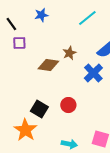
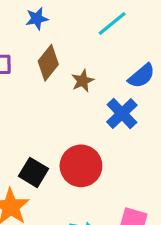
brown diamond: (48, 65) -> (48, 63), moved, turned -60
red circle: (68, 105) -> (81, 166), size x1.6

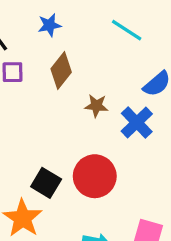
cyan line: (112, 24) -> (127, 30), turned 72
brown star: (83, 81) -> (96, 106), moved, turned 30

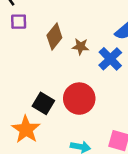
brown diamond: (61, 70) -> (54, 37), moved

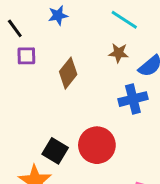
brown star: (80, 46) -> (119, 53), moved
blue cross: (110, 59) -> (133, 99), turned 30

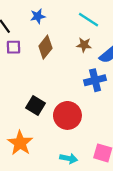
brown diamond: (68, 73) -> (45, 47), moved
black square: (55, 151) -> (36, 106), moved

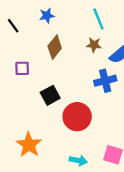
cyan line: (88, 20) -> (98, 19), turned 35
purple square: (13, 47) -> (22, 68), moved
black square: (36, 106) -> (50, 95), moved, turned 30

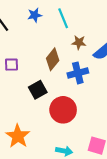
cyan line: (98, 19) -> (63, 18), moved
brown diamond: (55, 47) -> (53, 59), moved
blue cross: (105, 81) -> (78, 73), moved

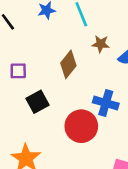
blue cross: (78, 73) -> (106, 103), moved, turned 30
black square: (38, 90) -> (38, 102), moved

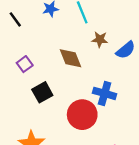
brown diamond: (68, 64) -> (70, 58), turned -60
purple square: (18, 71) -> (25, 64), turned -35

